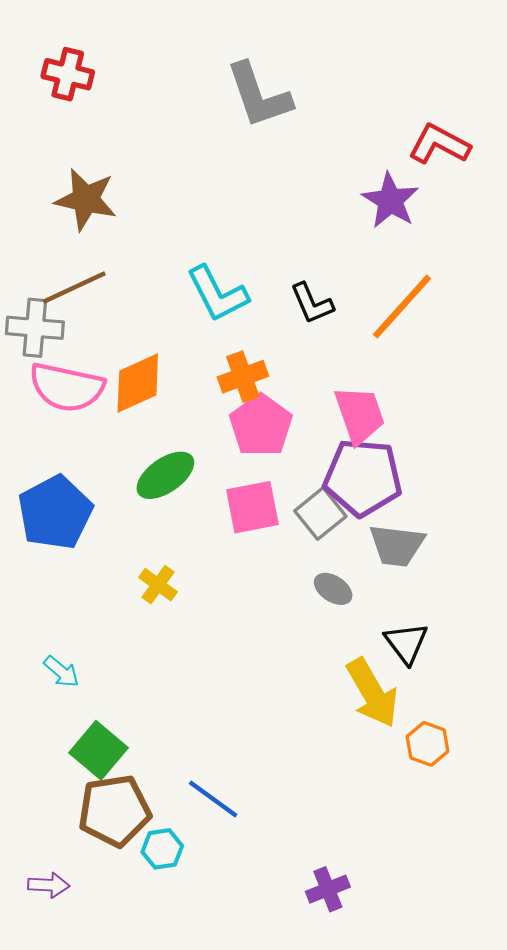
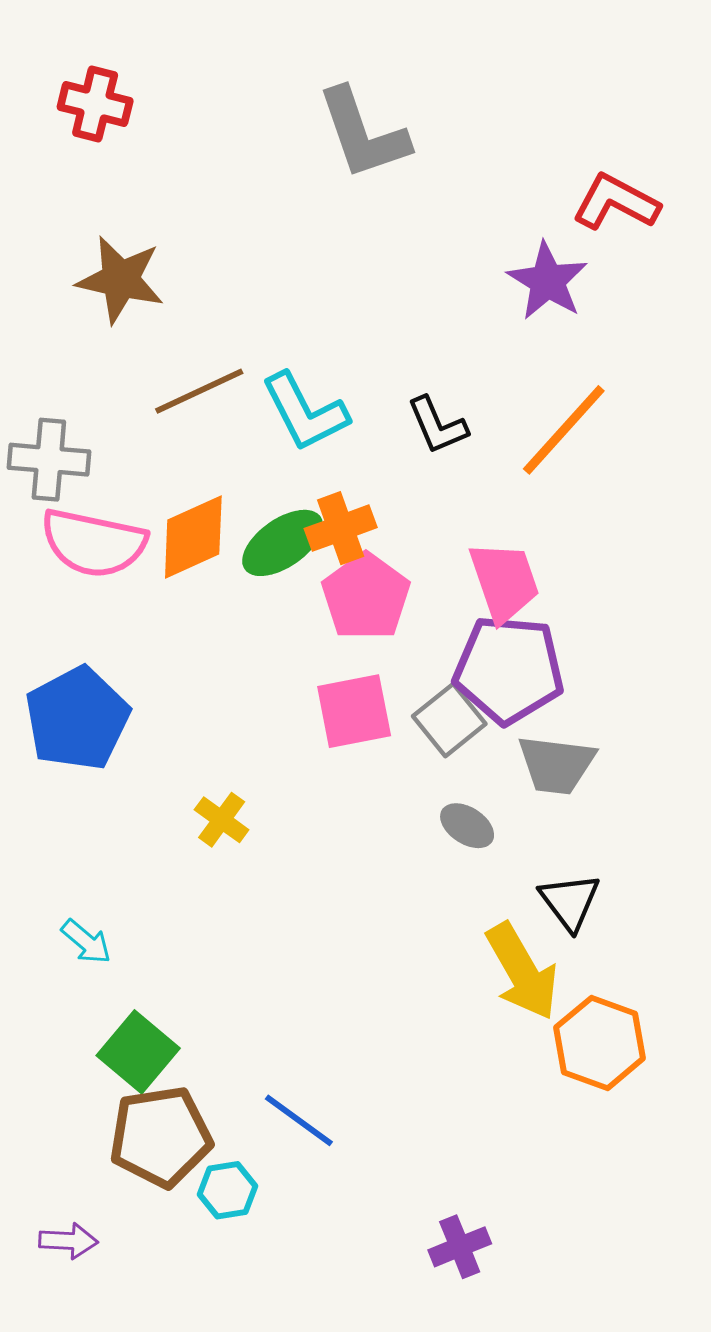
brown line: (74, 287) -> (199, 391), moved
green ellipse: (165, 475) -> (283, 543), moved
orange hexagon: (428, 744) -> (600, 1043), size x1.5

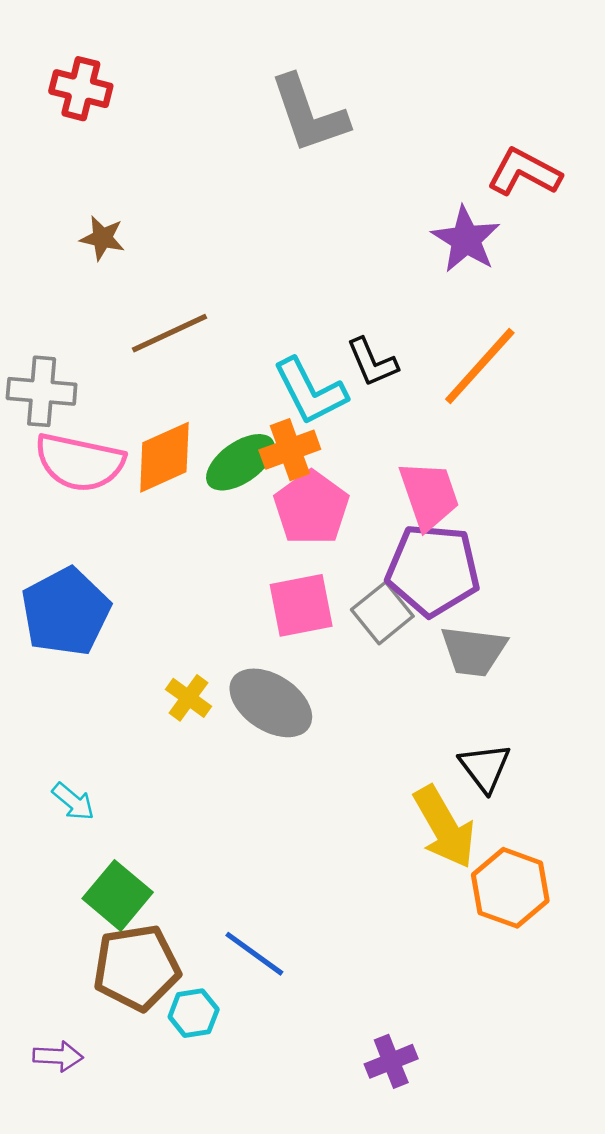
brown star: (120, 280) -> (102, 238), size x0.6
cyan L-shape: (305, 412) -> (310, 391), moved
gray ellipse: (467, 826) -> (271, 703), moved, size x1.8

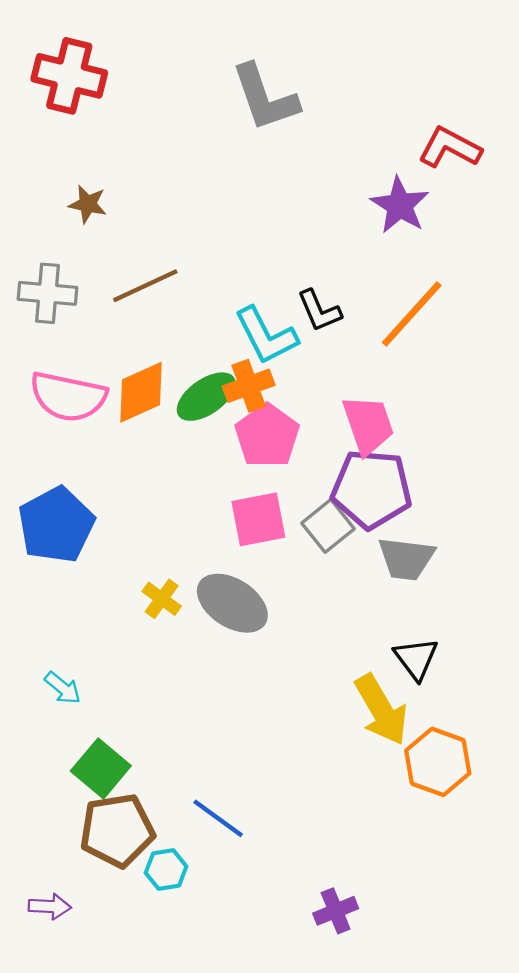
red cross: (81, 89) -> (69, 76), size x1.4
gray cross: (42, 391) -> (47, 293), moved

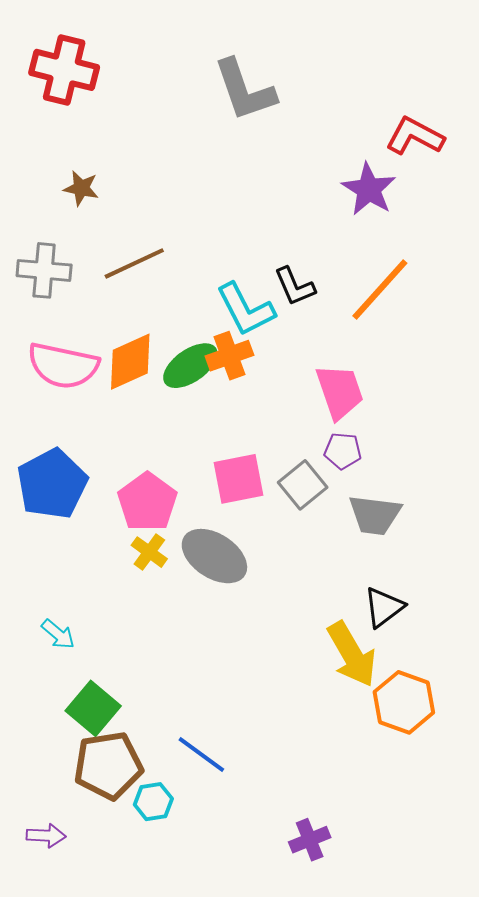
pink pentagon: (267, 436) -> (147, 502), moved
purple pentagon: (371, 489) -> (343, 451), size x0.5
black triangle: (416, 659) -> (384, 607), turned 30

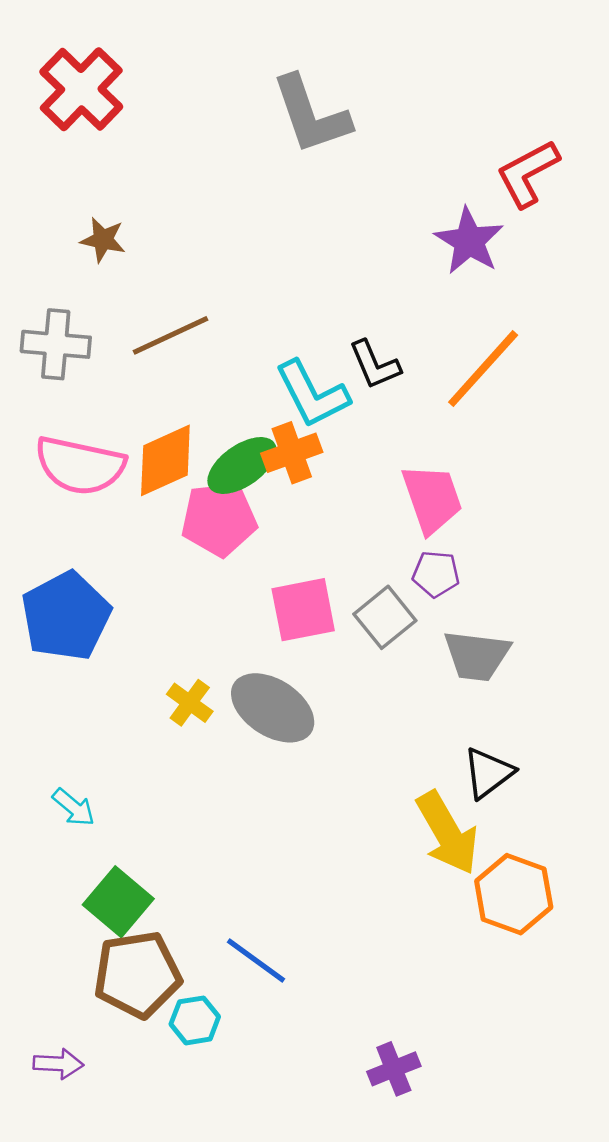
red cross: (64, 70) -> (81, 89), turned 30
red L-shape: (415, 136) -> (528, 173), turned -56
pink pentagon: (147, 502) -> (219, 519), moved, turned 30

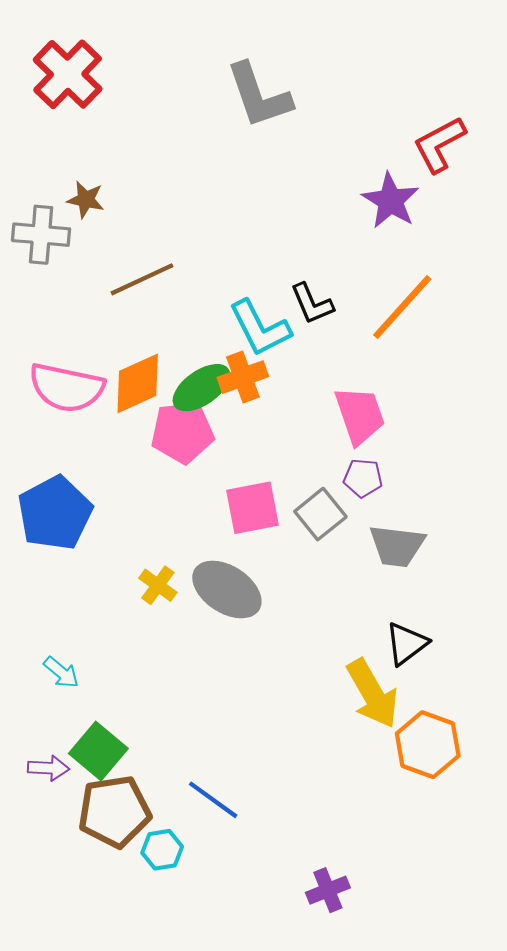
gray cross: (56, 344) -> (41, 235), moved
purple arrow: (58, 1064) -> (48, 768), moved

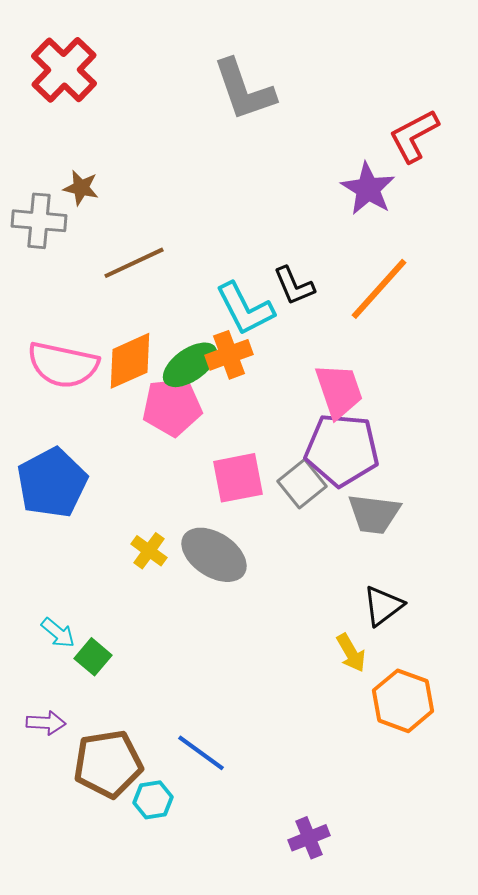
purple pentagon: (363, 478) -> (342, 450), size x2.0
yellow arrow: (372, 694) -> (351, 653), size x0.6
green square: (98, 751) -> (93, 657), moved, size x0.7

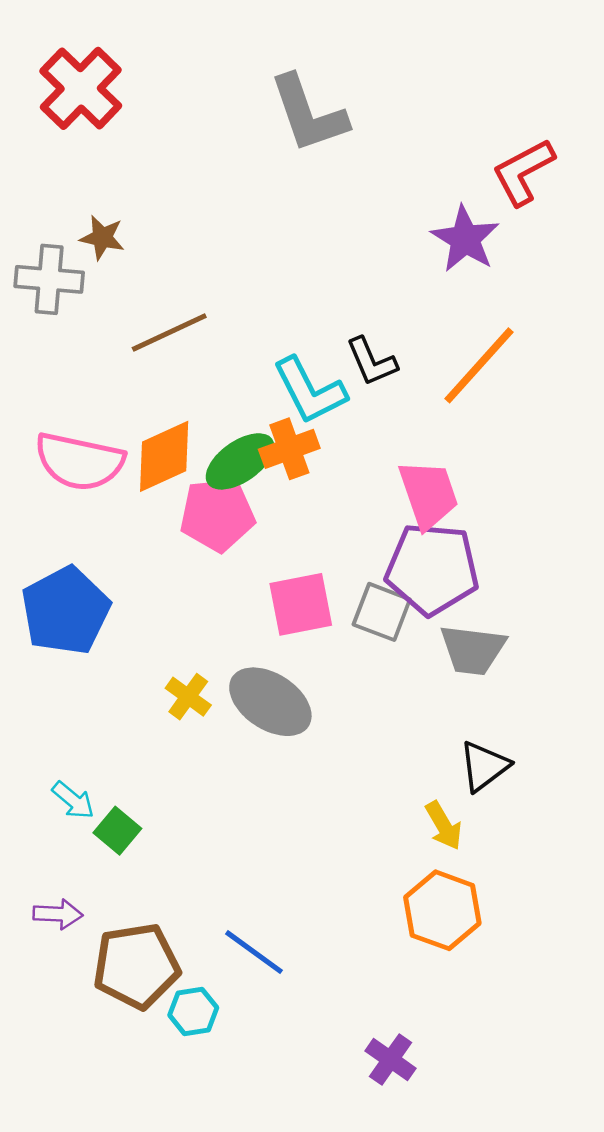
gray square: (302, 484) -> (382, 612), turned -30
orange hexagon: (403, 701) -> (442, 910), moved
purple cross: (309, 838) -> (391, 1060), turned -33

